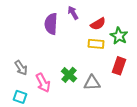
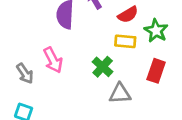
green cross: (69, 75) -> (103, 67), moved
pink arrow: (43, 83) -> (53, 60), moved

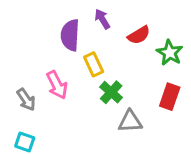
yellow rectangle: (125, 41) -> (94, 64), moved, turned 60

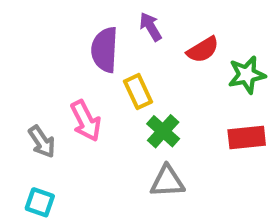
green star: (170, 53) -> (247, 75), turned 30
red rectangle: (170, 97) -> (247, 138), turned 65
gray triangle: (130, 122) -> (167, 181), moved

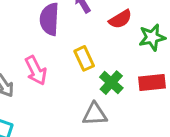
yellow rectangle: (138, 92) -> (84, 58), moved
green cross: (163, 131) -> (111, 83), moved

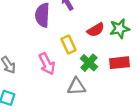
red semicircle: (120, 19) -> (96, 30), moved
pink arrow: (36, 70) -> (47, 64), moved

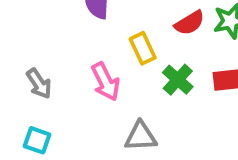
gray triangle: (76, 86) -> (141, 136), moved

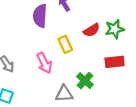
green cross: (178, 80) -> (85, 81), moved

